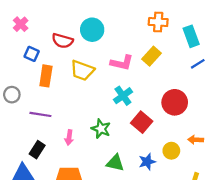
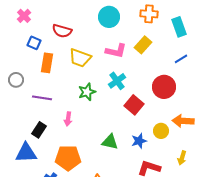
cyan circle: (92, 30) -> (109, 17), moved
blue line: (198, 64) -> (181, 59), moved
green star: (101, 129) -> (87, 92), moved, turned 30
orange arrow: (196, 140) -> (183, 121), size x1.5

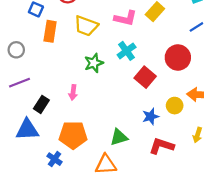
purple line: (42, 98) -> (20, 83), moved, turned -30
green triangle: (110, 142) -> (119, 137), moved, turned -30

